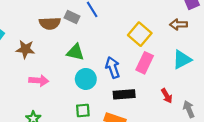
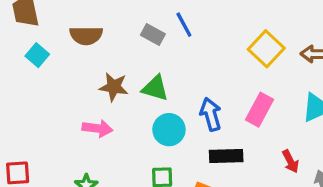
brown semicircle: (50, 23) -> (86, 35), moved
yellow square: (140, 34) -> (266, 49), moved
brown star: (25, 49) -> (114, 87), moved

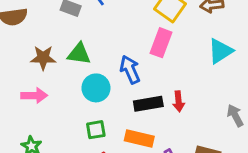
pink rectangle: (260, 110) -> (161, 43), moved
red arrow: (290, 161) -> (179, 101), moved, turned 30

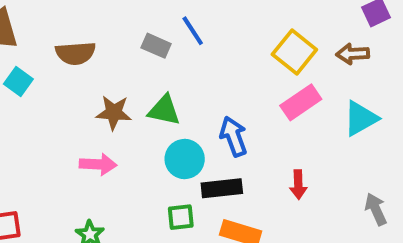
pink rectangle: (161, 43) -> (301, 102), moved, turned 32
black rectangle: (148, 104) -> (222, 188), moved

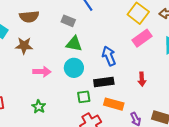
gray rectangle: (156, 46) -> (68, 21), moved
brown star: (114, 113) -> (24, 46), moved
cyan circle: (185, 159) -> (74, 68), moved

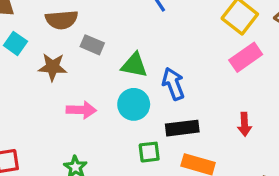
gray rectangle: (68, 21) -> (92, 45), moved
blue arrow: (109, 56) -> (173, 84), moved

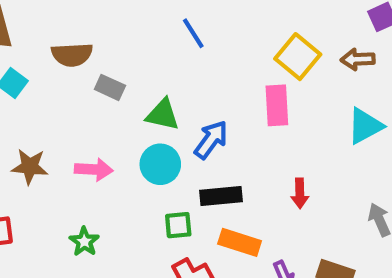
pink rectangle: (246, 57) -> (277, 105), moved, turned -60
brown star: (53, 67) -> (30, 167), moved
blue arrow: (173, 84) -> (211, 140), turned 56

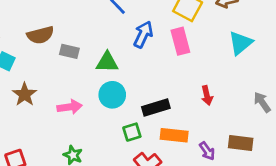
blue arrow: (211, 140) -> (143, 34), moved
brown star: (30, 167) -> (25, 94), moved, turned -30

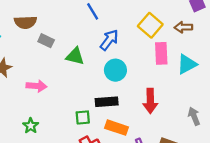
pink rectangle: (180, 41) -> (161, 53), moved
cyan circle: (112, 95) -> (115, 70), moved
red arrow: (207, 95) -> (150, 101), size x1.5

